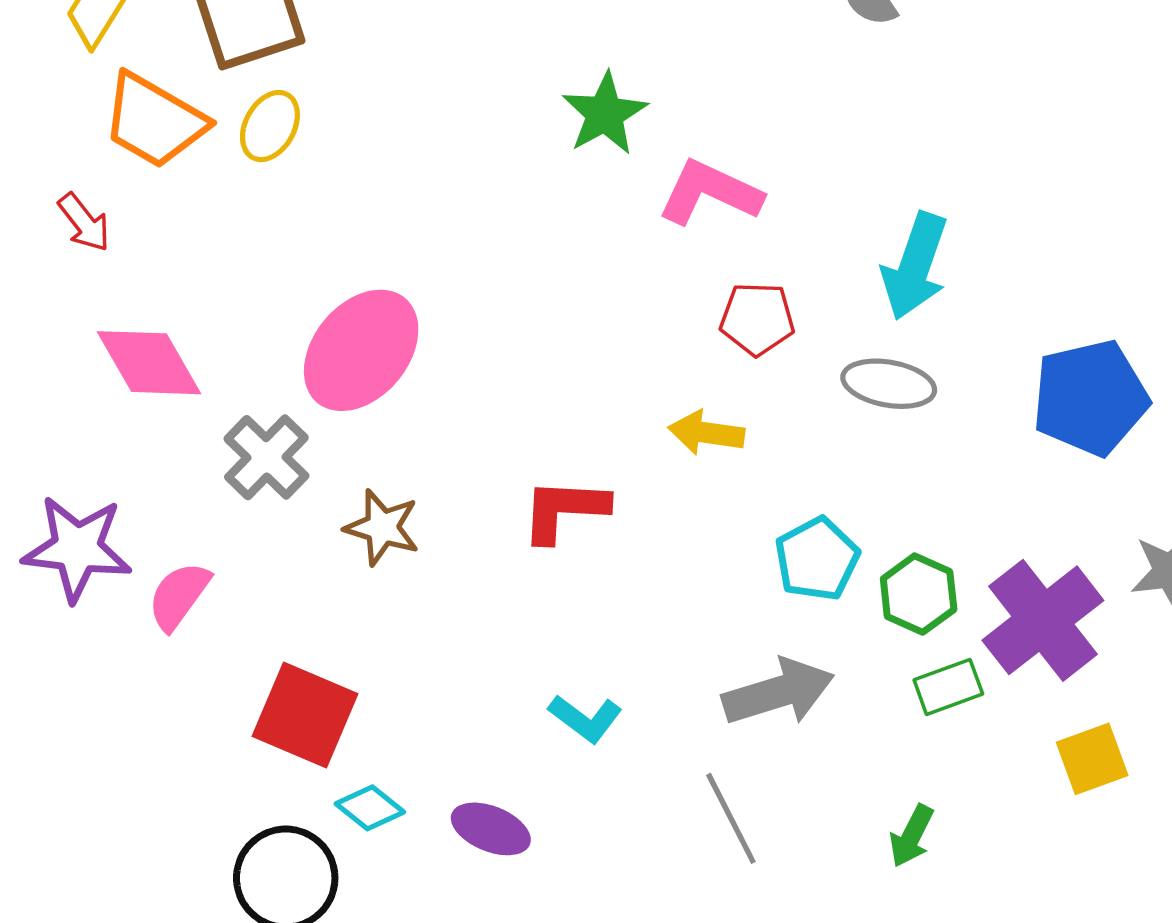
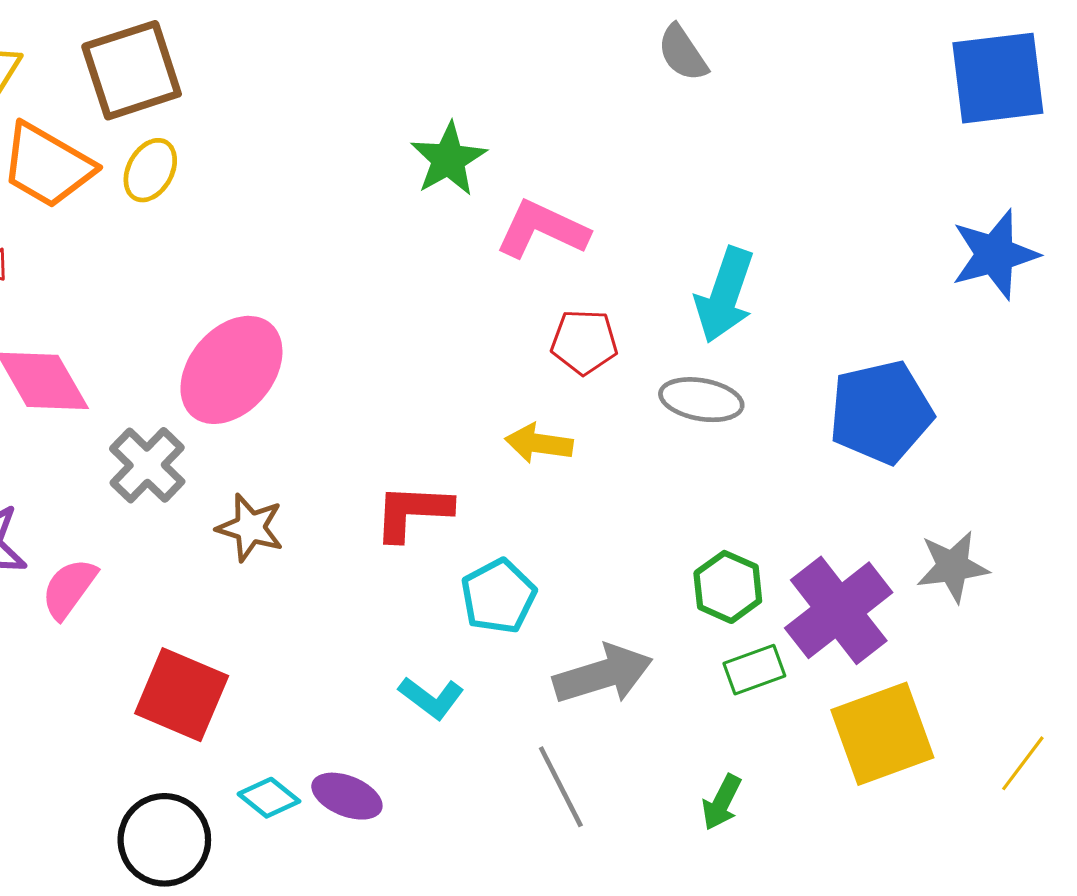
cyan pentagon: (817, 559) -> (498, 596), moved
yellow square: (1092, 759) -> (882, 734), size x1.6
cyan diamond: (370, 808) -> (269, 798), moved

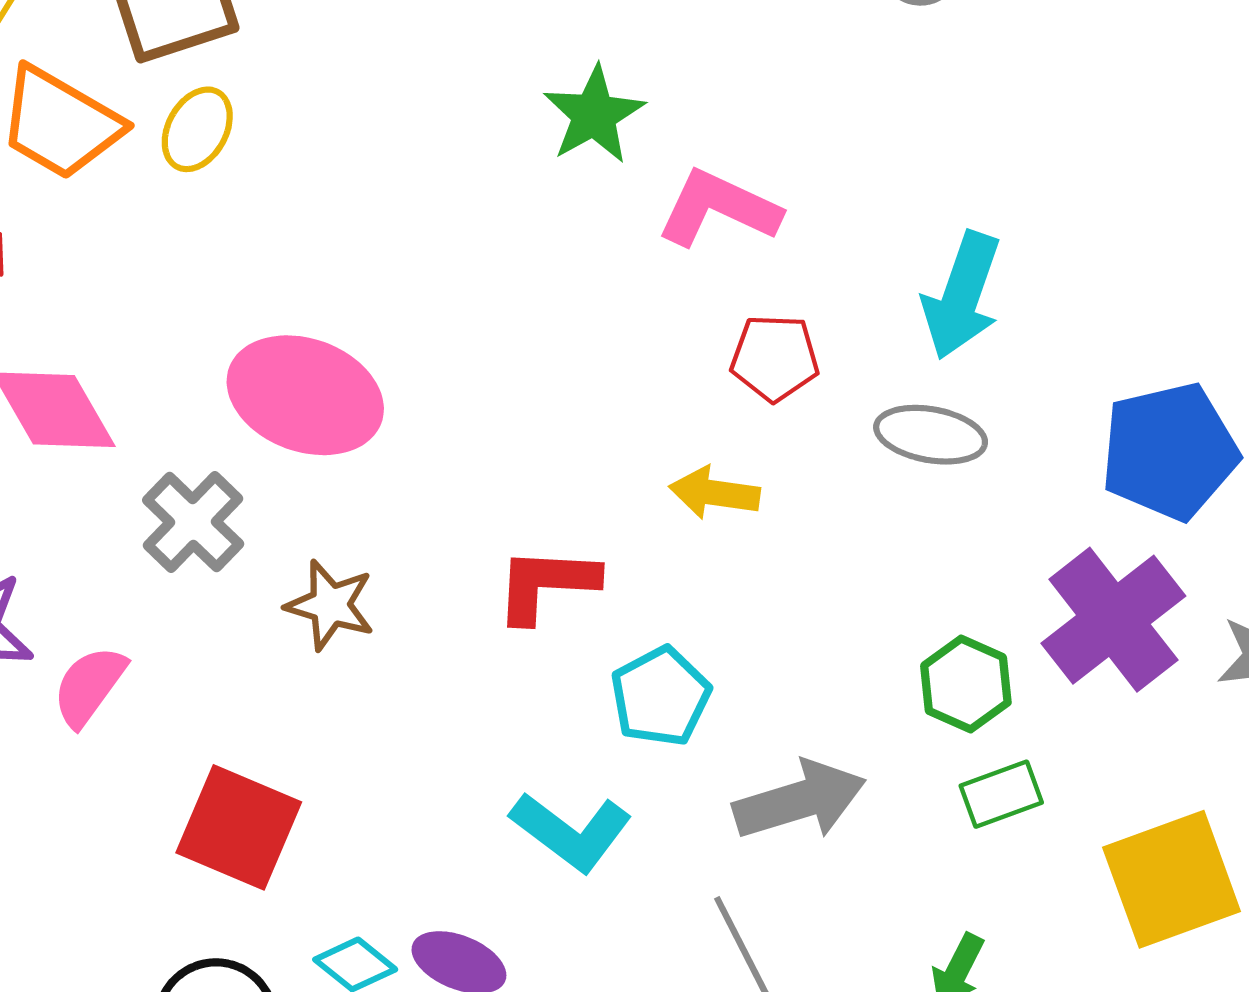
pink ellipse: (231, 370) -> (305, 395), turned 70
purple cross: (839, 610) -> (1113, 620), moved
cyan L-shape: (431, 698) -> (571, 832), size x1.4

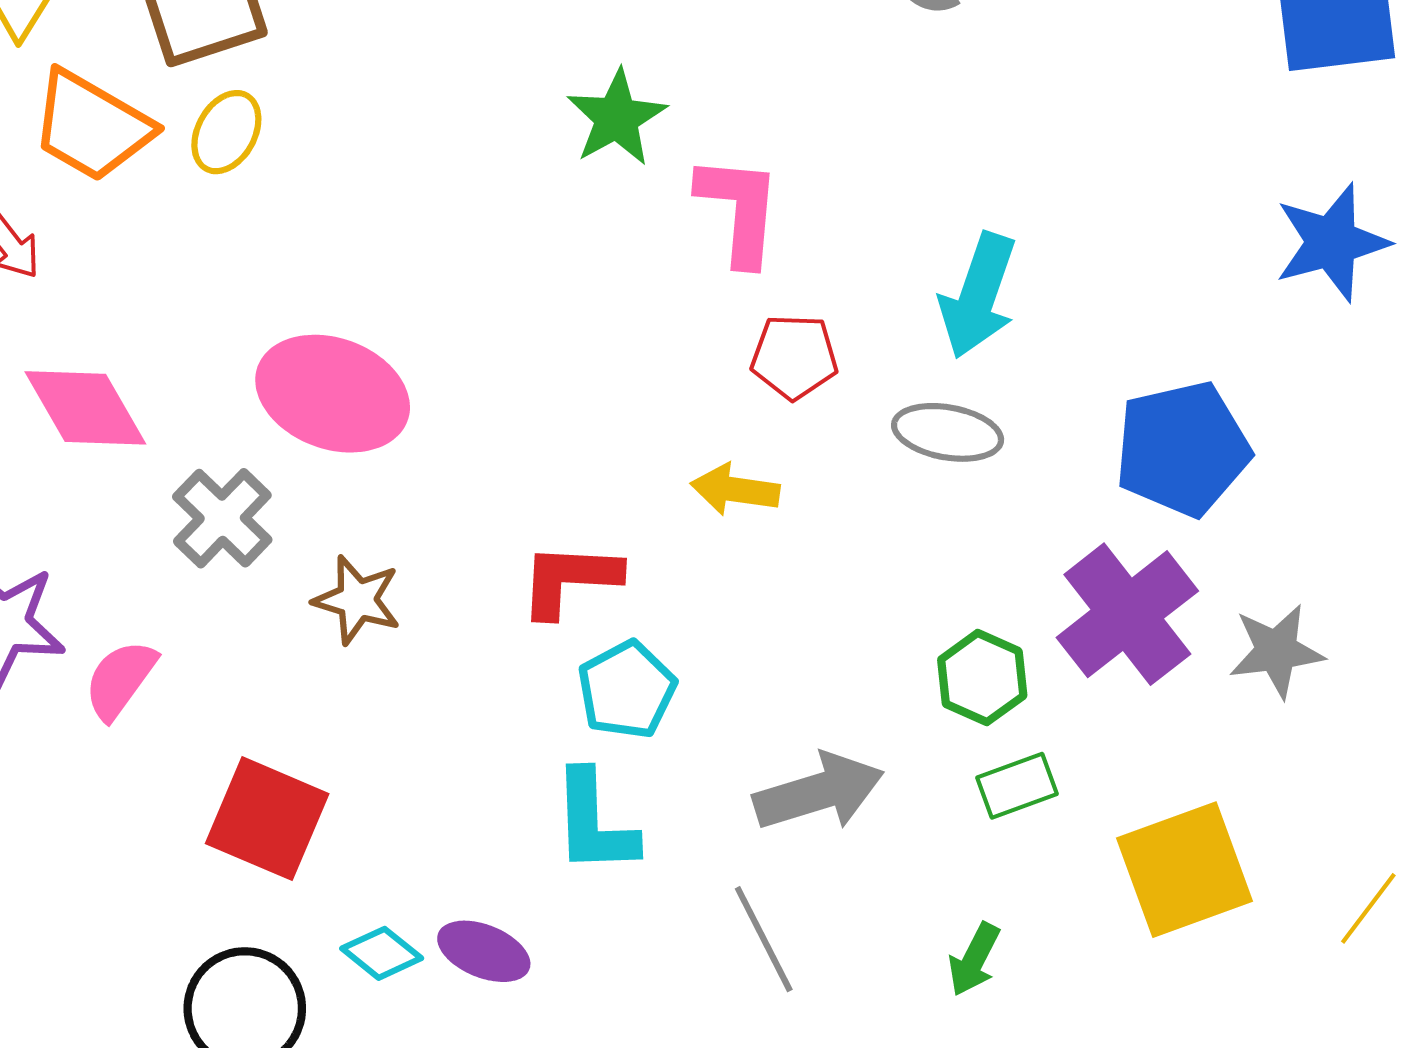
pink L-shape: (719, 208) -> (739, 210), turned 70
cyan pentagon: (661, 696) -> (627, 690), moved
cyan L-shape: (571, 832) -> (594, 823), turned 51

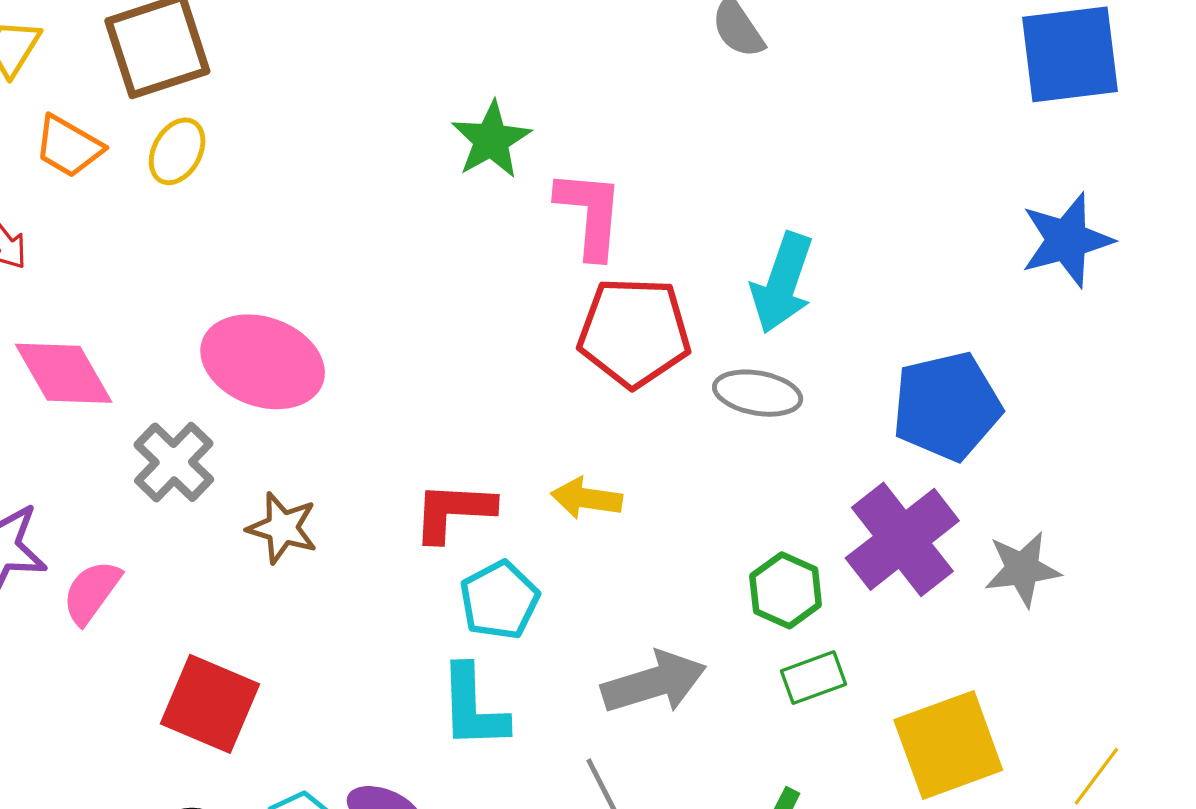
orange trapezoid: (92, 126) -> (69, 146), size x0.7
red pentagon: (794, 357) -> (634, 332), size x1.6
yellow arrow: (735, 490) -> (587, 498), moved

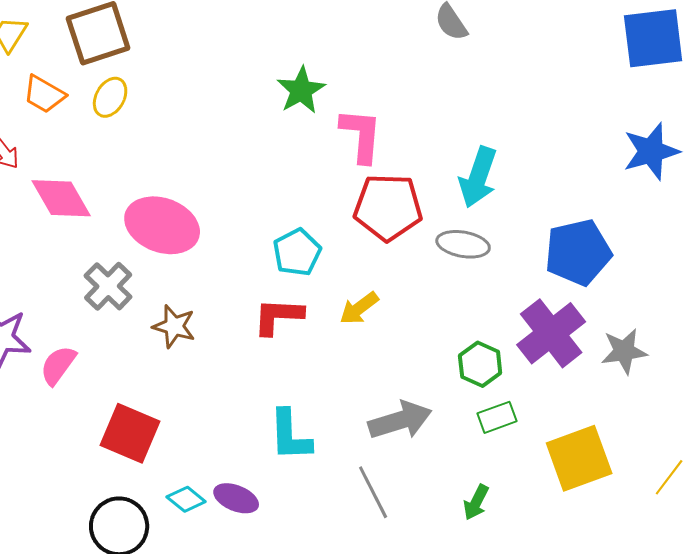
pink diamond: (64, 373) -> (61, 198), moved
yellow arrow: (587, 498) -> (359, 308), turned -45
cyan pentagon: (499, 600) -> (297, 252), moved

